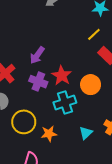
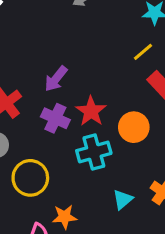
orange star: (49, 134) -> (65, 217), moved

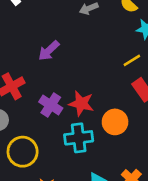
purple arrow: (56, 79) -> (49, 51), moved
red star: (91, 111) -> (81, 103), turned -30

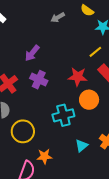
red star: (81, 103) -> (78, 77), moved
purple cross: (51, 105) -> (39, 80), moved

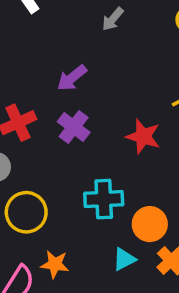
gray arrow: (58, 17) -> (113, 19), moved, turned -32
orange circle: (89, 100) -> (150, 224), moved

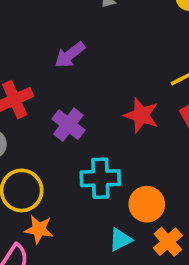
purple cross: (74, 127) -> (68, 125), moved
orange star: (55, 264) -> (39, 229), moved

